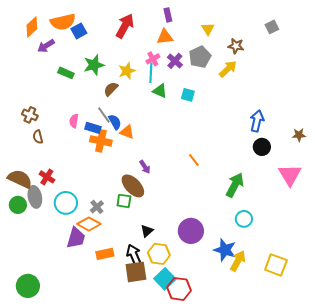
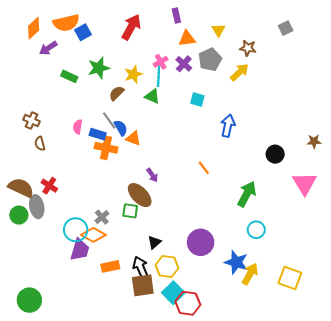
orange triangle: (165, 37) -> (187, 39), moved
green triangle: (160, 91) -> (152, 96), moved
blue arrow: (257, 121) -> (228, 126), moved
cyan circle: (66, 203) -> (76, 230), moved

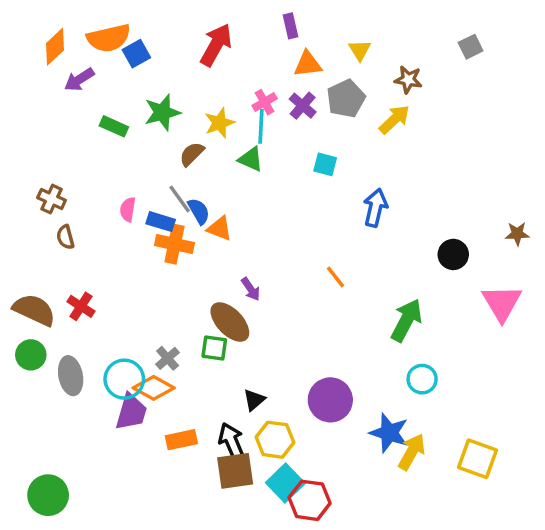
gray ellipse: (37, 207) -> (71, 376), moved

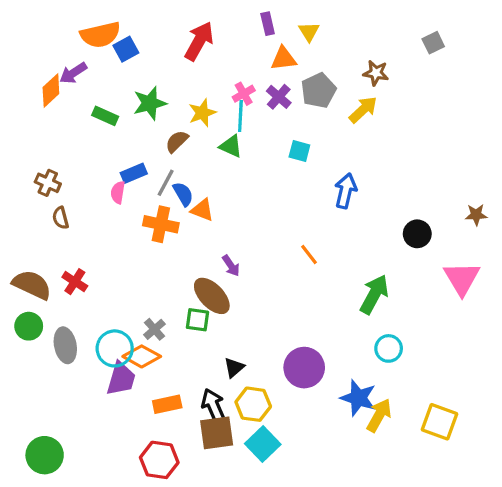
orange diamond: (55, 47) -> (51, 90), moved
yellow triangle: (360, 50) -> (309, 32), moved
gray line: (180, 199) -> (166, 183), turned 64
blue rectangle: (161, 222) -> (134, 173), moved, turned -40
red hexagon: (310, 500) -> (159, 460), moved

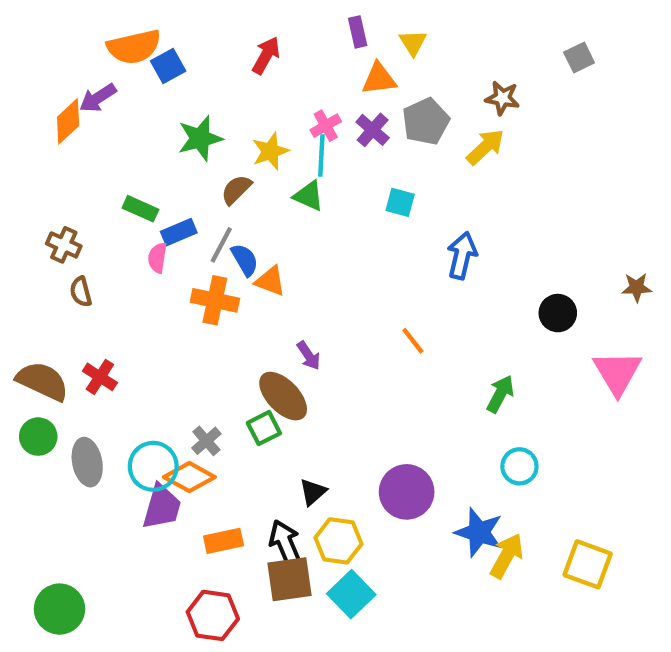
red arrow: (199, 41) -> (266, 55), size x0.7
green rectangle: (105, 116) -> (140, 209), moved
green arrow: (374, 294) -> (500, 394), size x0.7
green square: (197, 320) -> (264, 428), turned -35

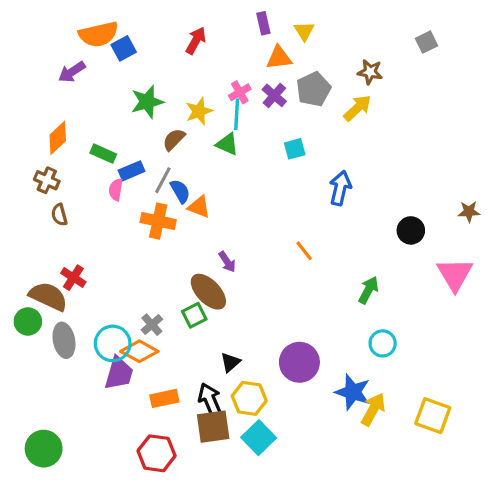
orange diamond: (68, 121) -> (58, 138), moved
cyan square: (400, 202) -> (295, 149), turned -30
brown semicircle: (42, 381) -> (48, 296), moved

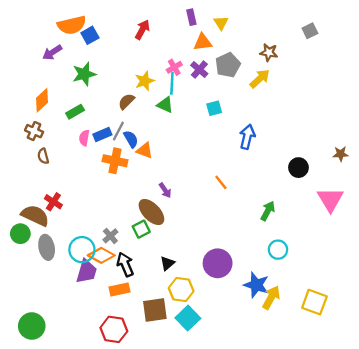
green star: (147, 102) -> (84, 74), moved
green rectangle: (103, 154) -> (75, 112), turned -54
blue rectangle: (131, 171) -> (102, 135), moved
black arrow: (210, 400) -> (125, 264), moved

